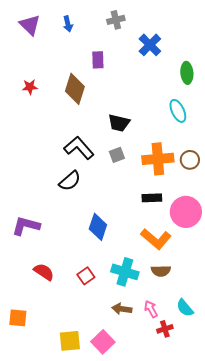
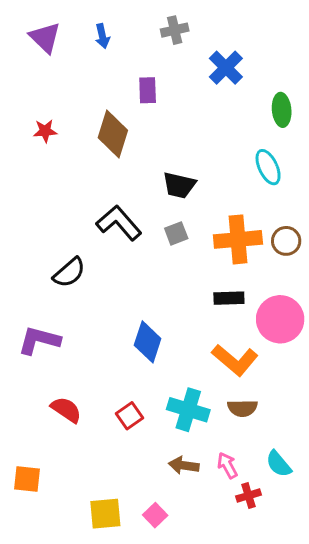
black semicircle: (70, 181) -> (69, 273), moved
pink square: (103, 342) -> (155, 515), size x0.7

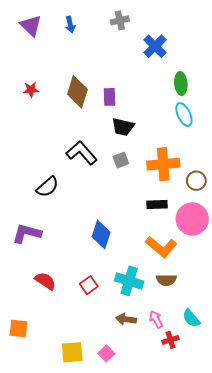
purple rectangle: (148, 90) -> (109, 97), moved
green ellipse: (282, 110) -> (181, 83), moved
brown circle: (286, 241) -> (196, 181), moved

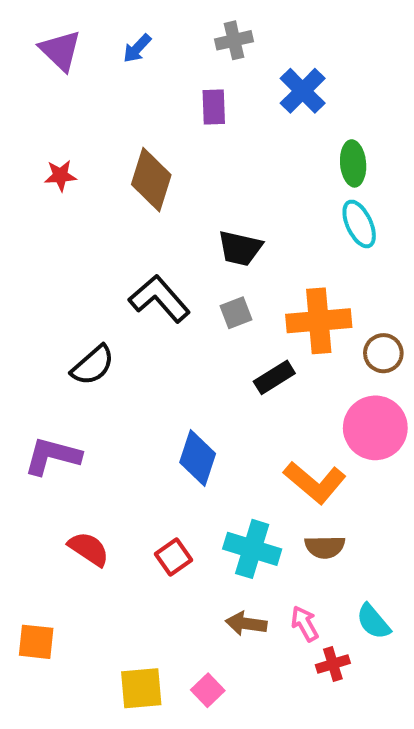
blue arrow: (70, 25) -> (137, 48), turned 56
purple rectangle: (109, 97) -> (214, 107), moved
black rectangle: (157, 204) -> (274, 377), moved, turned -30

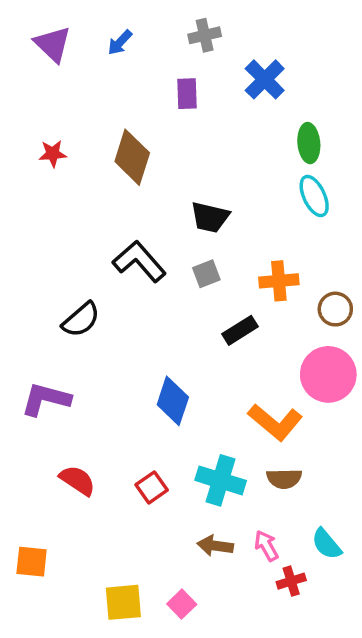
orange cross: (319, 321) -> (279, 281), size x0.7

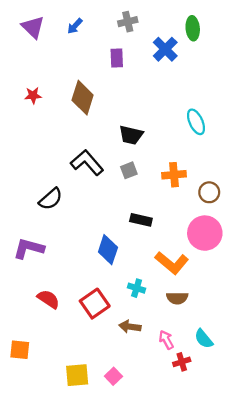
green ellipse: (309, 143) -> (193, 28), moved
black rectangle: (240, 330) -> (141, 220), moved, turned 45
cyan cross: (221, 480) -> (137, 288), moved, size x0.6
red square: (152, 487) -> (95, 304), size x1.5
brown arrow: (215, 546) -> (130, 327), moved

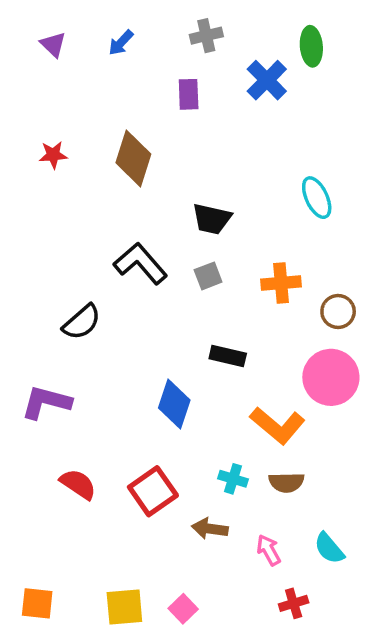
purple triangle: (33, 27) -> (53, 44), size x0.7
cyan cross: (137, 288) -> (233, 479), moved
orange square: (20, 350) -> (37, 603), moved
red cross: (182, 362) -> (294, 603), moved

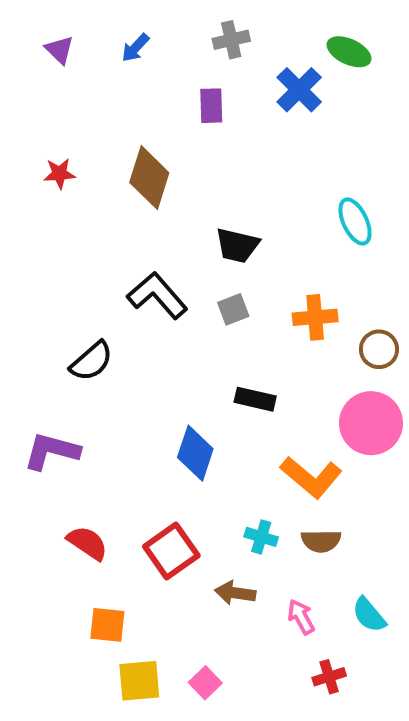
green ellipse: (311, 46) -> (349, 52), turned -60
orange square: (37, 603) -> (107, 625), moved

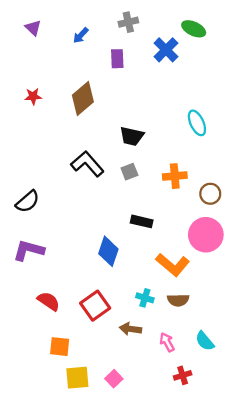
blue arrow: (135, 48) -> (81, 35), moved
brown diamond: (149, 178) -> (83, 99), turned 32
black semicircle: (91, 361) -> (28, 202), moved

